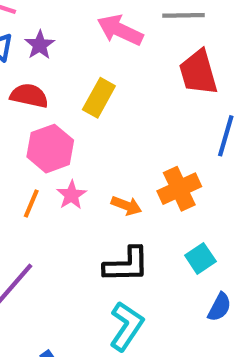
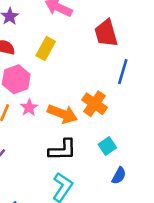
orange cross: (179, 189) -> (95, 104), turned -30
orange arrow: (126, 206) -> (62, 114), size x1.6

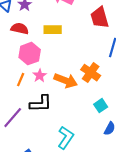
yellow rectangle: (46, 48) -> (53, 30), turned 60
black L-shape: (62, 150) -> (41, 104), moved

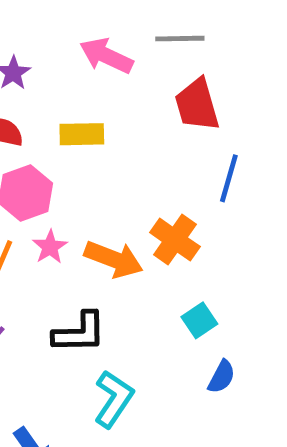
black L-shape: (41, 104) -> (79, 333), moved

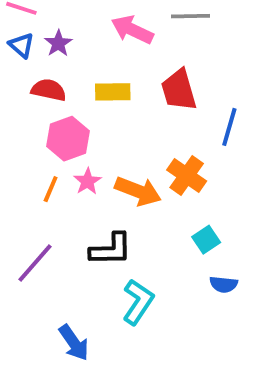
red trapezoid: (197, 105) -> (179, 90), moved
blue semicircle: (222, 377) -> (224, 284), turned 68

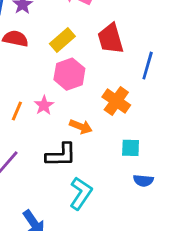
yellow rectangle: (113, 92) -> (62, 40), turned -40
pink hexagon: (68, 139) -> (69, 74), moved
orange arrow: (138, 191) -> (81, 127), moved, size x0.7
cyan square: (206, 240) -> (131, 148), turned 36

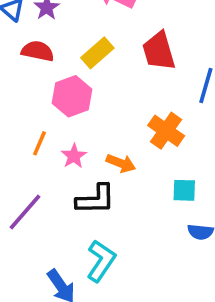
pink hexagon: (69, 74) -> (72, 96), moved
pink star: (44, 105) -> (74, 156), moved
cyan L-shape: (81, 193) -> (101, 261), moved

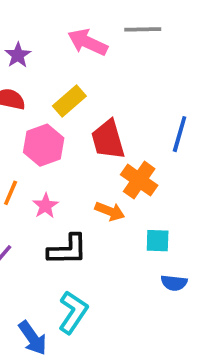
red trapezoid: (159, 51) -> (108, 140), moved
orange arrow: (121, 163) -> (110, 211), moved

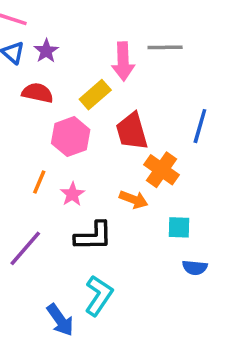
gray line: (143, 29) -> (165, 47), moved
pink arrow: (88, 42) -> (123, 61), moved, turned -117

